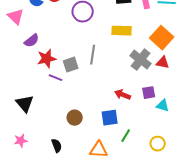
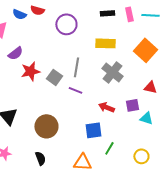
gray cross: (141, 60) -> (112, 72), moved
red triangle: (163, 63) -> (150, 87), moved
gray square: (71, 65) -> (54, 77), turned -35
purple line: (56, 78) -> (75, 90), moved
brown circle: (75, 118) -> (46, 126), moved, size x1.5

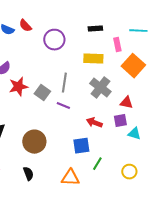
red semicircle: (37, 10) -> (25, 26), turned 32
pink rectangle: (129, 14) -> (117, 45), moved
red triangle: (150, 87) -> (126, 103), moved

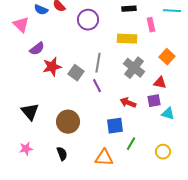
orange square: (133, 66) -> (167, 57), moved, size x0.7
purple line: (63, 106) -> (97, 86), turned 40

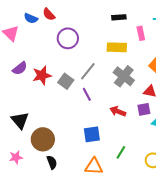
purple circle: (88, 20) -> (68, 38), moved
purple semicircle: (37, 49) -> (20, 68), moved
gray line: (98, 63) -> (88, 71), turned 30
brown circle: (68, 122) -> (43, 139), moved
blue square: (115, 126) -> (92, 134), moved

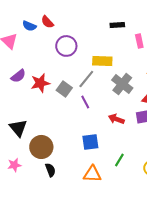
yellow rectangle: (117, 47) -> (102, 61), moved

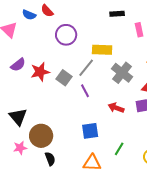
pink star: (14, 165) -> (20, 148), moved

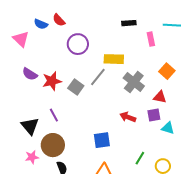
purple semicircle: (18, 65) -> (30, 74), turned 70
purple line: (85, 91) -> (54, 115), moved
green line: (119, 149) -> (140, 158), moved

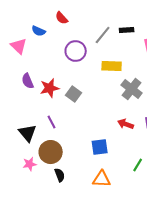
red semicircle: (59, 20) -> (62, 18), moved
purple semicircle: (30, 74) -> (28, 81), turned 35
gray line: (98, 77) -> (103, 35), moved

